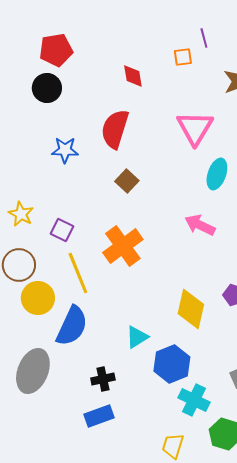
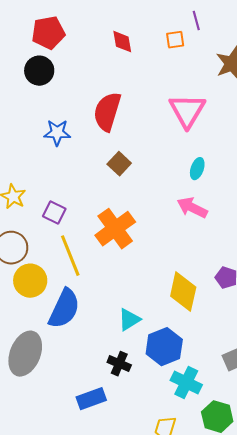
red diamond: (133, 76) -> (122, 42), moved
cyan ellipse: (217, 174) -> (197, 169), moved, size x0.7
black cross: (103, 379) -> (119, 364), moved, turned 35

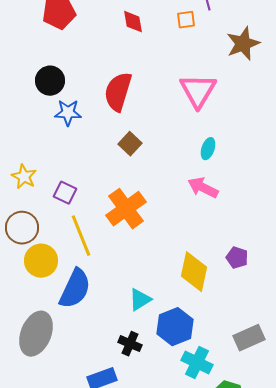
black circle: (39, 71) -> (50, 81), moved

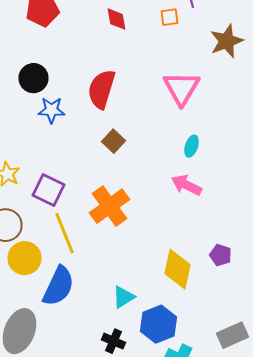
purple square: (65, 193) -> (48, 190), size x1.4

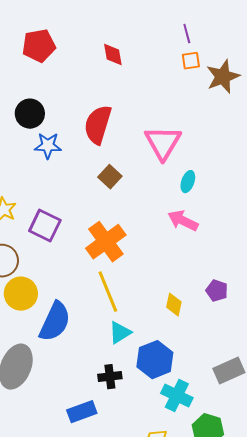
orange square: (170, 17) -> (191, 61), moved
pink triangle: (182, 88) -> (163, 143), moved
yellow line: (64, 233) -> (108, 292), moved
yellow diamond: (178, 269) -> (174, 305), size x0.6
black cross: (114, 341) -> (110, 377), turned -30

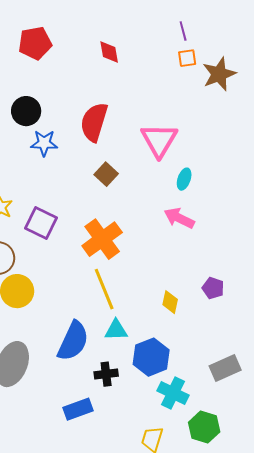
blue semicircle: (55, 322) -> (73, 341), moved
cyan triangle: (120, 333) -> (116, 330), turned 30

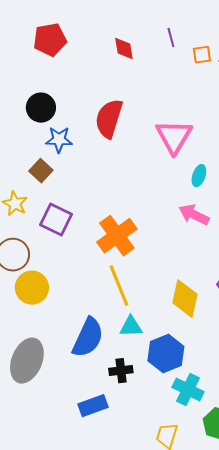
purple line: (183, 31) -> (171, 38), moved
brown square: (106, 174) -> (41, 171), moved
yellow diamond: (170, 302) -> (185, 299), size x1.6

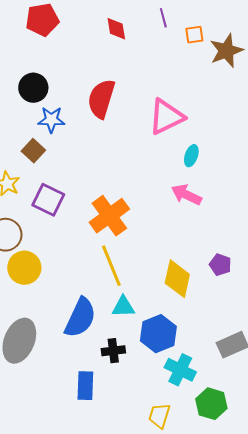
pink triangle: (174, 137) -> (166, 117), turned 33
blue rectangle: (93, 406) -> (85, 386), turned -68

